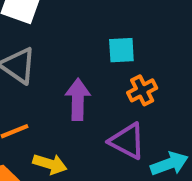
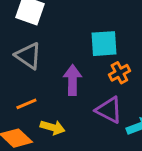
cyan square: (121, 50) -> (104, 44), size x1.4

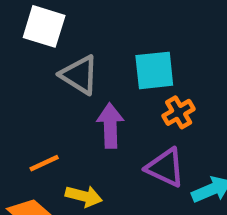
gray triangle: (28, 56) -> (79, 75), moved

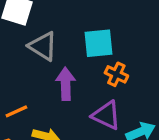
orange cross: (179, 112) -> (116, 74), turned -35

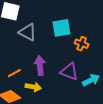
orange cross: (116, 74) -> (82, 44), moved
purple arrow: (66, 84) -> (40, 65), moved

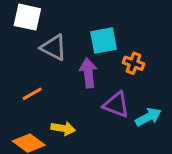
purple arrow: (40, 65) -> (88, 73), moved
orange line: (14, 73) -> (32, 94), moved

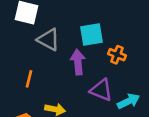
orange line: (32, 94) -> (29, 79), turned -48

